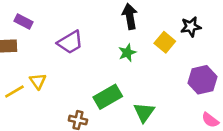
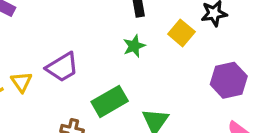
purple trapezoid: (70, 42) -> (62, 67), moved

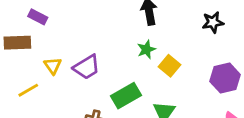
yellow square: (181, 33) -> (169, 66), moved
yellow triangle: (21, 82) -> (53, 66), moved

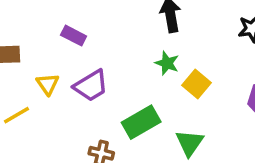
purple rectangle: (38, 17) -> (74, 36), moved
green star: (146, 49) -> (167, 63), turned -30

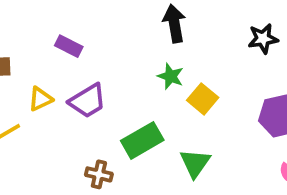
yellow triangle: (48, 84) -> (40, 99), turned 40

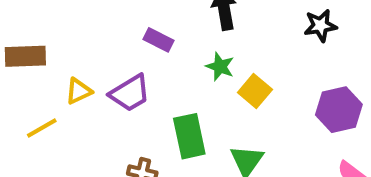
purple rectangle: (69, 46) -> (159, 40), moved
green rectangle: (142, 140) -> (189, 136), turned -72

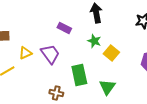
purple trapezoid: (130, 93) -> (50, 54), turned -95

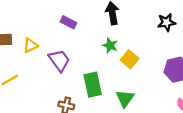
purple rectangle: (64, 28) -> (69, 22), moved
yellow triangle: (25, 53) -> (30, 45), moved

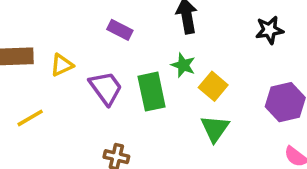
green rectangle: (93, 85) -> (152, 92), moved
green triangle: (125, 98) -> (215, 129), moved

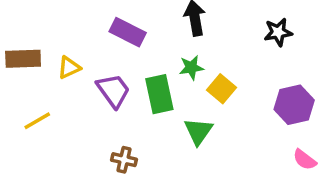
purple rectangle: (120, 30) -> (128, 32), size x1.4
green star: (183, 65) -> (191, 68), turned -30
green triangle: (215, 129) -> (198, 131), moved

